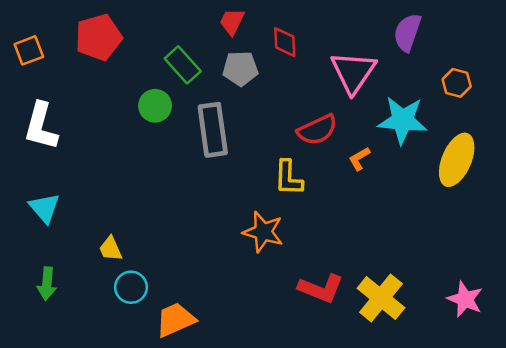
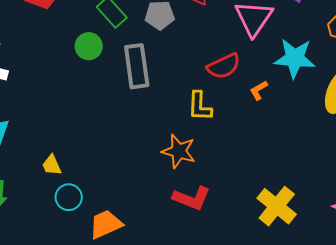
red L-shape: (321, 288) -> (192, 198), moved

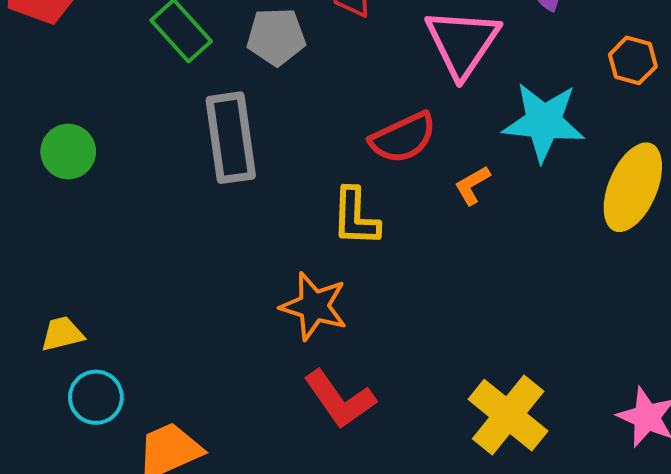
green circle: (89, 46) -> (68, 152), moved
yellow trapezoid: (52, 165) -> (62, 334), turned 100
red L-shape: (192, 198) -> (340, 399), turned 33

